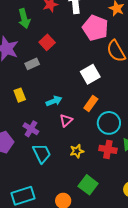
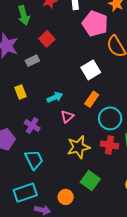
yellow star: (77, 151) -> (78, 147), size x1.6
cyan trapezoid: (42, 153) -> (34, 160), moved

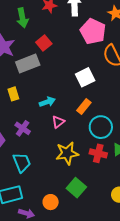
gray rectangle: (32, 61) -> (28, 64), size x1.6

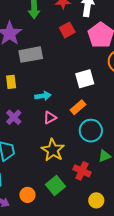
red square: (44, 43) -> (67, 30), moved
yellow star: (67, 153) -> (53, 150), turned 30
red cross: (98, 153) -> (82, 171), moved

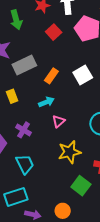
orange rectangle: (78, 107) -> (51, 76), moved
yellow star: (53, 150) -> (70, 152), turned -30
orange circle: (27, 195) -> (63, 211), moved

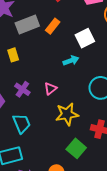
orange rectangle: (51, 76) -> (53, 26), moved
cyan arrow: (46, 102) -> (71, 61), moved
pink triangle: (59, 121) -> (50, 89), moved

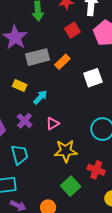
yellow rectangle: (13, 55) -> (20, 86), turned -56
cyan arrow: (71, 61) -> (40, 97), moved, turned -35

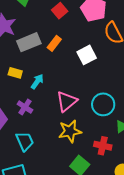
pink triangle: (53, 124) -> (67, 101), moved, size x1.6

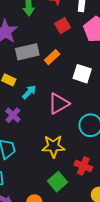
white square: (87, 55) -> (82, 74), turned 36
pink triangle: (67, 101) -> (59, 104), moved

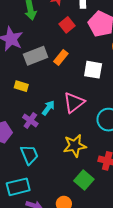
cyan arrow: (29, 92) -> (48, 108), moved

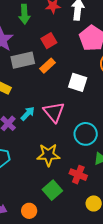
red square: (67, 25) -> (49, 41), moved
pink triangle: (74, 103) -> (54, 112), turned -40

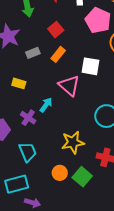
gray rectangle: (23, 60) -> (33, 53), size x0.6
pink triangle: (54, 112) -> (69, 86), moved
orange circle: (29, 211) -> (60, 173), moved

